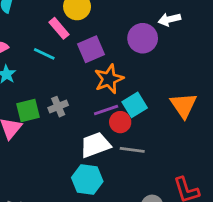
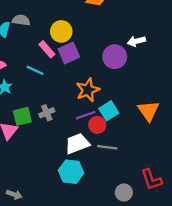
purple square: (91, 49) -> (69, 53), moved

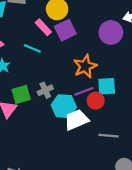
cyan square: (109, 111) -> (107, 86), turned 30
gray line: (107, 147) -> (109, 136), moved
cyan hexagon: (71, 172) -> (64, 106), moved

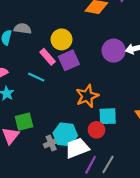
purple circle: (111, 32) -> (114, 51), moved
gray cross: (45, 90) -> (51, 143), moved
purple line: (84, 91) -> (91, 165), moved, turned -42
gray line: (109, 136) -> (108, 164), turned -66

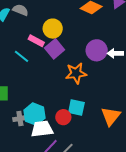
pink rectangle: (48, 57) -> (36, 41), turned -35
purple square: (69, 60) -> (55, 49), turned -30
orange star: (87, 96) -> (76, 73), moved

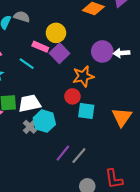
red circle: (63, 117) -> (72, 96), moved
gray cross: (20, 119) -> (30, 127), turned -32
white trapezoid: (42, 129) -> (30, 103), moved

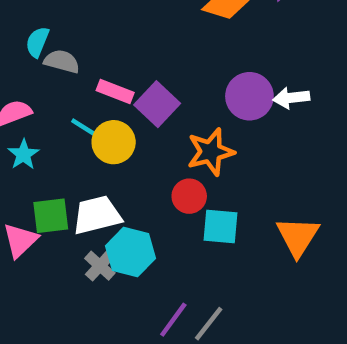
gray semicircle: (22, 17) -> (62, 61), moved
yellow circle: (56, 33) -> (114, 142), moved

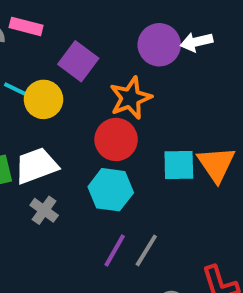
pink rectangle: (115, 91) -> (26, 26), moved
red circle: (189, 196) -> (116, 139), size x1.4
cyan square: (220, 227) -> (179, 165), moved
cyan hexagon: (131, 252) -> (111, 190), moved

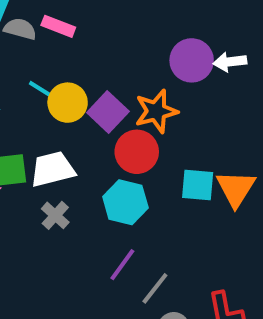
purple square: (78, 61) -> (108, 112), moved
gray line: (146, 250) -> (155, 288), moved

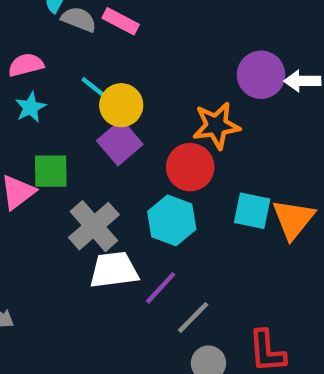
purple square: (108, 112) -> (120, 143), moved
white trapezoid: (53, 169) -> (114, 270), moved
gray cross: (55, 215) -> (94, 226), size x1.6

